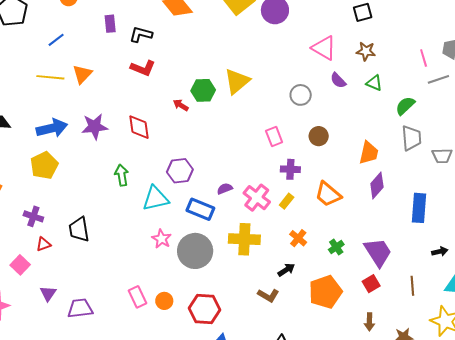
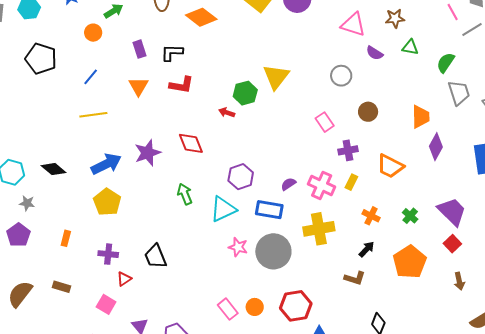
orange triangle: (82, 74) -> (138, 86), moved

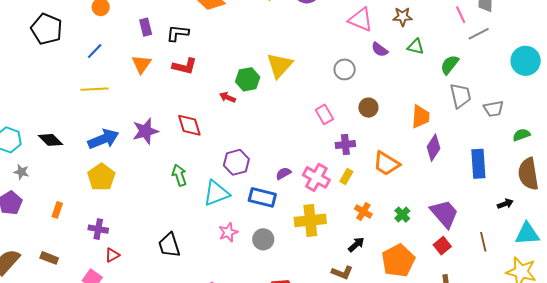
pink star: (238, 247) -> (228, 232), turned 30
gray circle: (273, 251) -> (263, 239), size x0.6
black trapezoid: (156, 256) -> (169, 245), moved

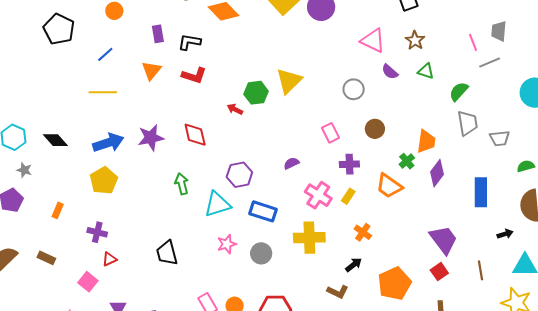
brown star: (403, 17) -> (415, 40), turned 30
purple semicircle: (283, 173) -> (291, 163), moved
green cross: (402, 215) -> (407, 161), moved

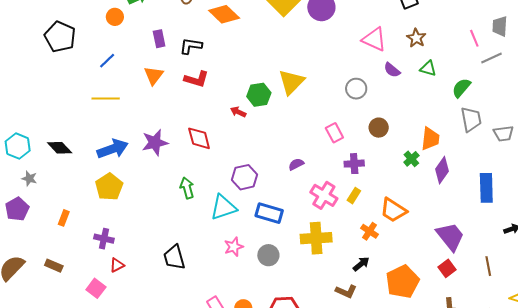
orange trapezoid: (389, 186) -> (393, 210), moved

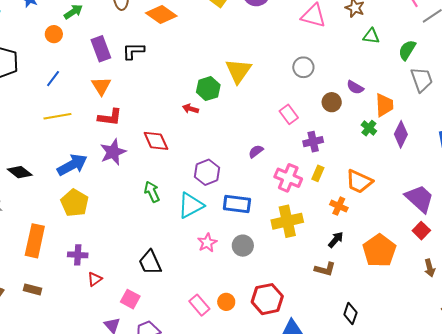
purple rectangle: (159, 39) -> (101, 49), size x1.4
purple semicircle: (392, 70) -> (355, 87), moved
red L-shape: (196, 79) -> (110, 117), moved
orange rectangle: (64, 218) -> (35, 241), size x2.0
pink square: (96, 288) -> (130, 299), moved

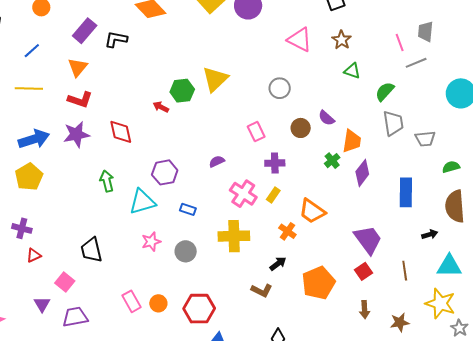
purple rectangle: (101, 49) -> (85, 31), turned 50
blue rectangle: (237, 204) -> (188, 209), size x0.6

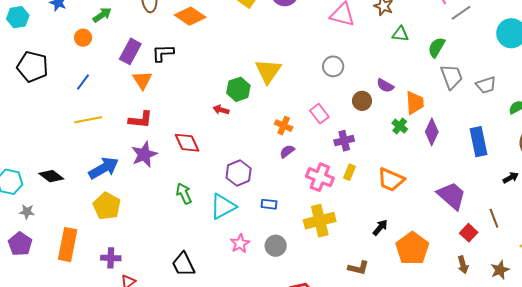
orange triangle: (78, 67) -> (142, 80), moved
orange cross: (287, 231) -> (284, 126), moved
black arrow: (278, 264) -> (380, 228), moved
red square: (364, 271) -> (469, 233), moved

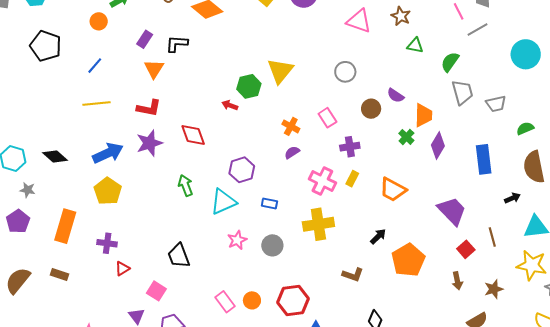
purple rectangle: (130, 51) -> (145, 39), size x0.7

